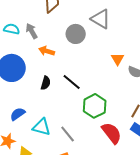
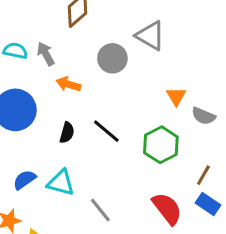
green hexagon: (95, 106) -> (161, 145), moved
cyan triangle: (42, 127) -> (61, 183), moved

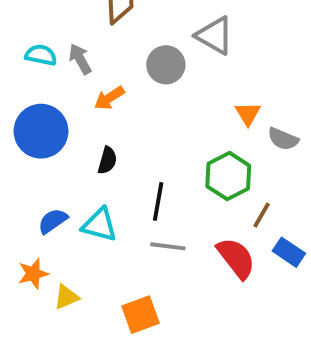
orange arrow: (68, 84) -> (109, 98), turned -50
black line: (106, 131) -> (158, 201), moved, turned 60
brown line: (203, 175) -> (262, 215), moved
gray line: (100, 210) -> (168, 246), moved, turned -44

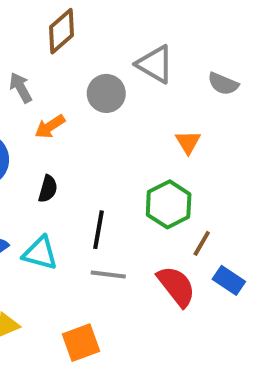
gray semicircle: (283, 139) -> (223, 84), moved

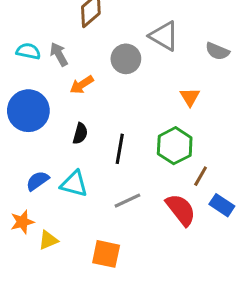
black line: (98, 230) -> (120, 149), moved
gray line: (108, 275) -> (127, 201), turned -32
orange square: (81, 343) -> (106, 254), turned 32

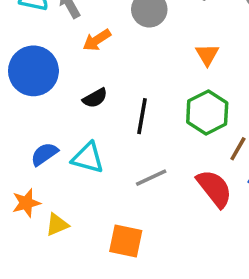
orange triangle: (190, 97) -> (207, 55), moved
black semicircle: (80, 134) -> (95, 98), turned 45

